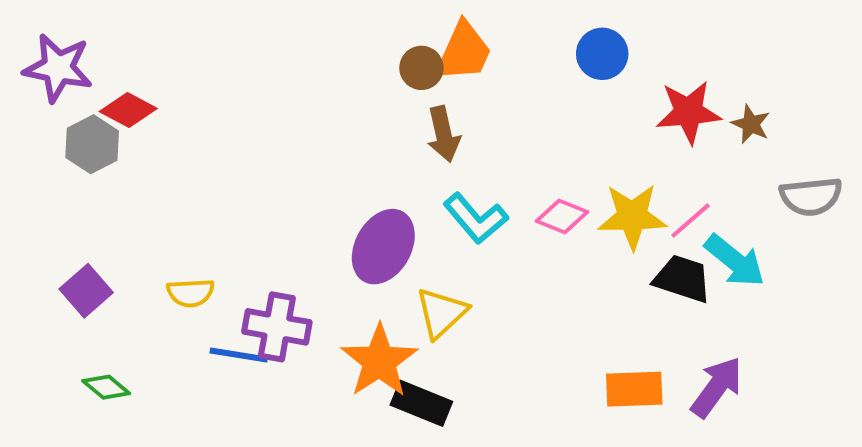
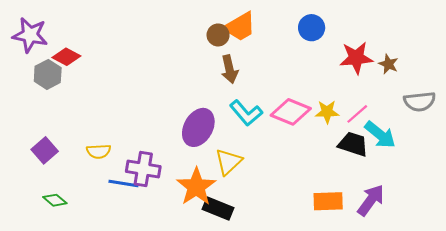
orange trapezoid: (464, 52) -> (240, 27), turned 36
pink diamond: (562, 216) -> (291, 112), size x1.5
yellow star: (632, 216) -> (327, 112), size x0.7

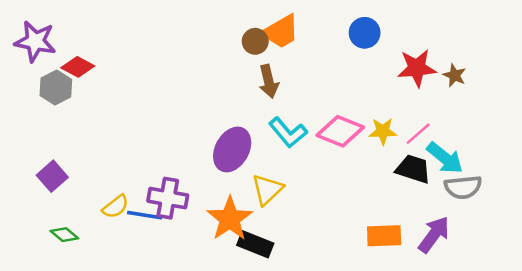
gray semicircle: (420, 101) -> (463, 187), moved
yellow semicircle: (99, 151) -> (115, 207), moved, turned -35

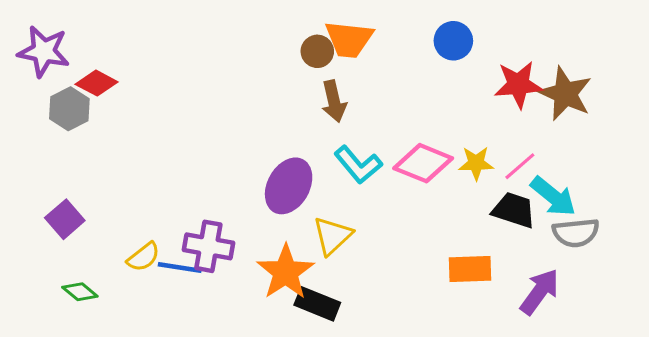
orange trapezoid: (281, 32) -> (349, 39), turned 36
brown star: (455, 75) -> (565, 94), size x1.8
orange rectangle: (384, 236) -> (470, 269), moved

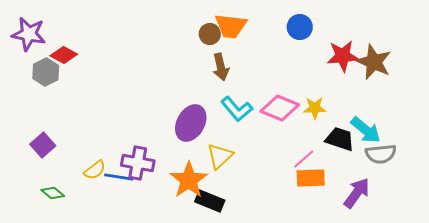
pink line: (520, 166) -> (304, 159), moved

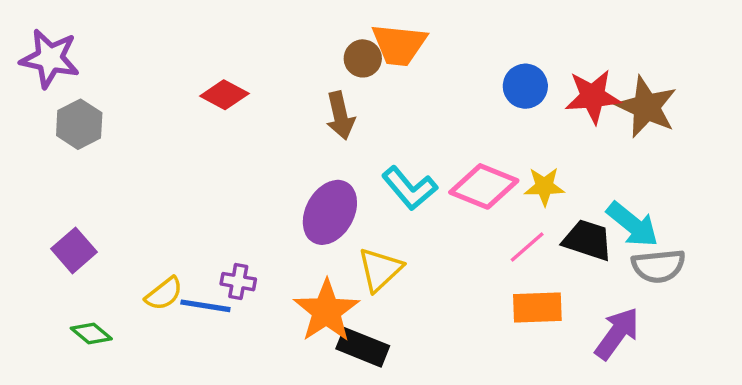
blue circle: (300, 27) -> (525, 86), moved
red diamond: (64, 55) -> (224, 95), moved
brown arrow: (221, 67) -> (340, 116), moved
pink line: (304, 159) -> (527, 247), moved
purple cross: (138, 163) -> (238, 282), size x0.6

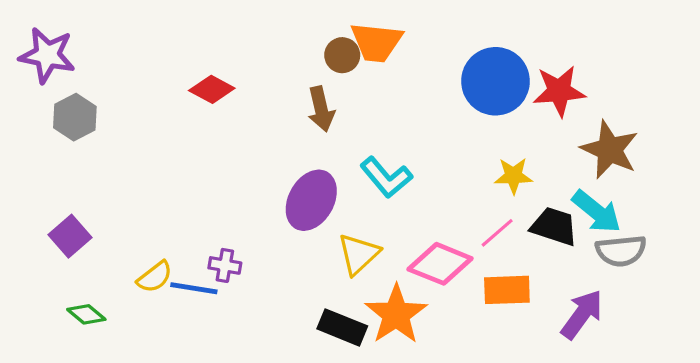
blue circle: (525, 86) -> (495, 81), size x1.6
brown star: (646, 107) -> (610, 150), moved
pink diamond: (484, 186) -> (440, 264), moved
orange star: (326, 311) -> (396, 314), moved

